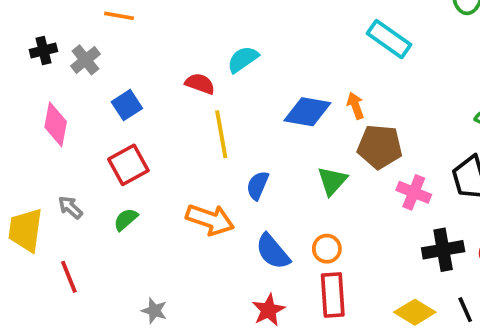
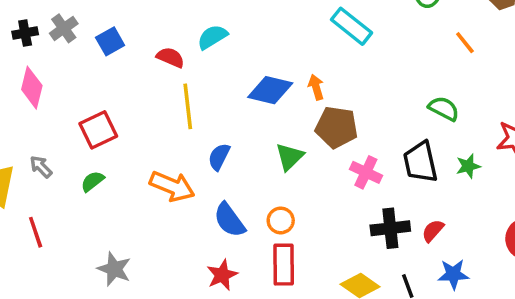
black cross: (43, 51) -> (25, 33), moved
blue square: (127, 105) -> (110, 41), moved
gray star: (154, 311) -> (114, 269), size x1.4

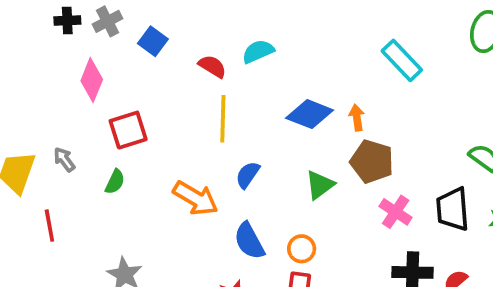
blue square: (110, 41) -> (153, 41), turned -32
pink diamond: (32, 88) -> (92, 80), moved
green semicircle: (93, 181) -> (115, 182), turned 145

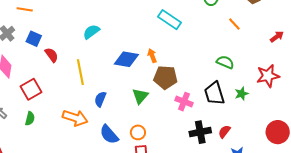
red semicircle: (212, 66) -> (52, 55), moved, turned 35

